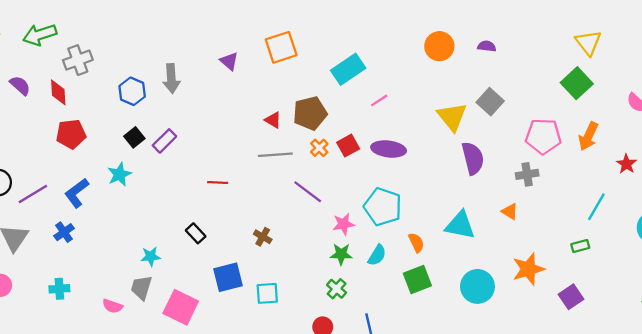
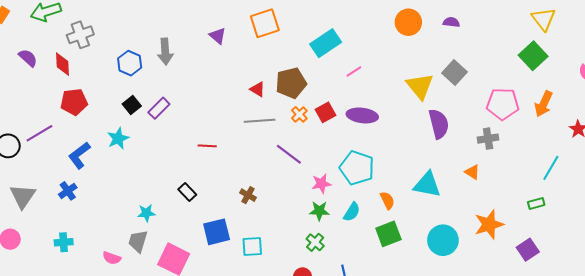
purple line: (33, 194) -> (39, 133), moved

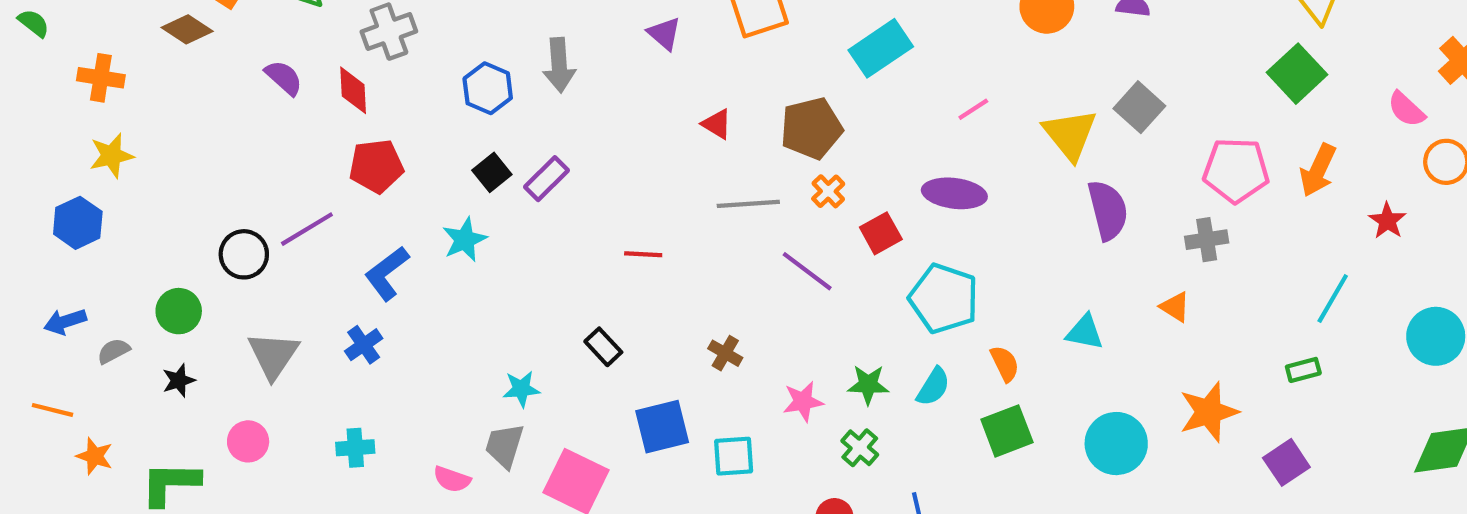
pink line: (354, 71) -> (973, 109), moved
red triangle: (257, 89) -> (717, 124), moved
red square: (326, 112) -> (881, 233), moved
pink star: (321, 184) -> (803, 401), moved
cyan triangle: (427, 185) -> (1085, 332), size x0.7

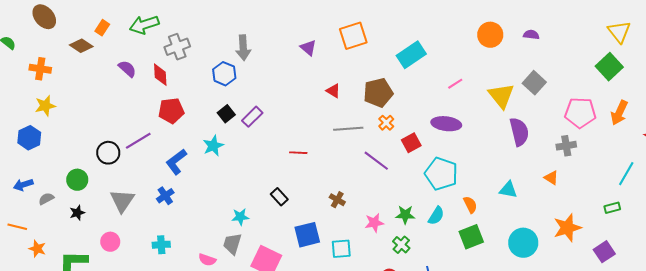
gray arrow: (559, 65) -> (243, 48), moved

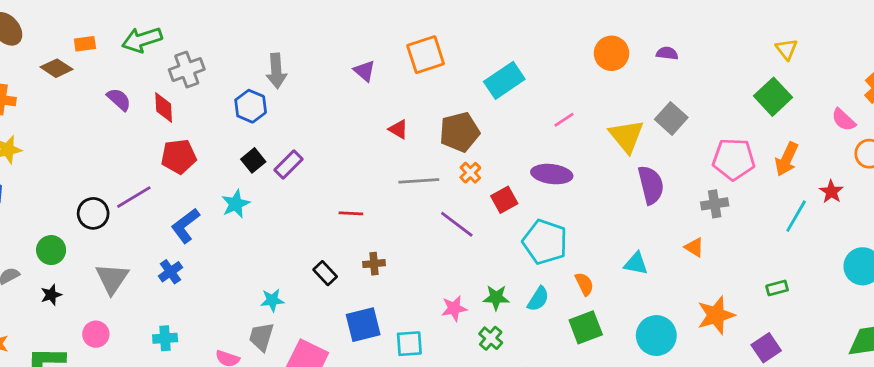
orange rectangle: (102, 28) -> (85, 44), turned 49
yellow triangle: (619, 32) -> (787, 49), size x0.7
cyan line: (626, 174) -> (796, 216), moved
brown cross: (337, 200) -> (374, 264), moved, turned -35

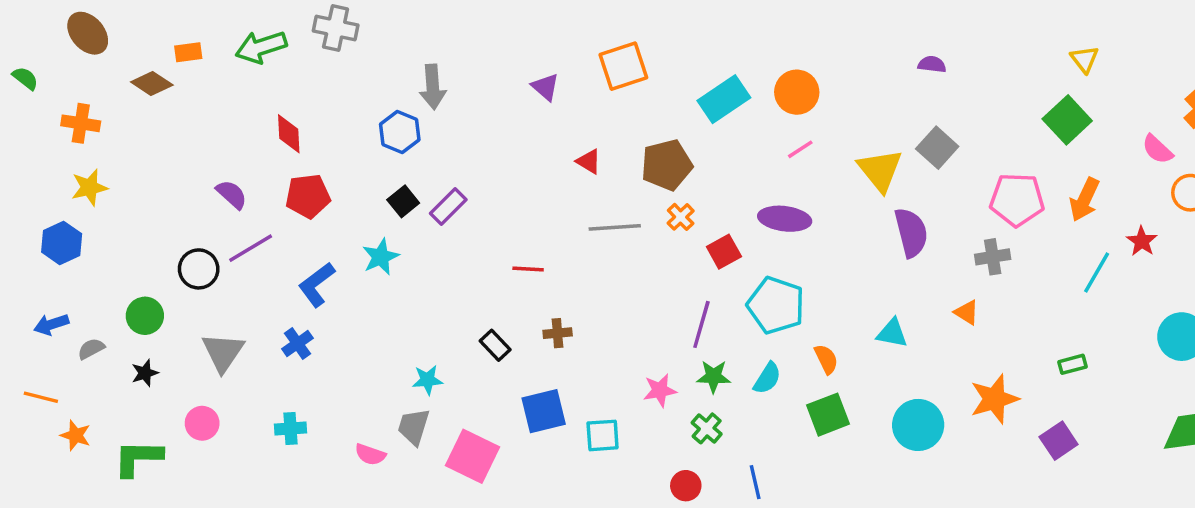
orange circle: (611, 53) -> (797, 92), moved
gray cross: (187, 70) -> (336, 28), moved, turned 32
purple semicircle: (119, 99) -> (232, 194), moved
purple line: (457, 224) -> (701, 324), moved, turned 69

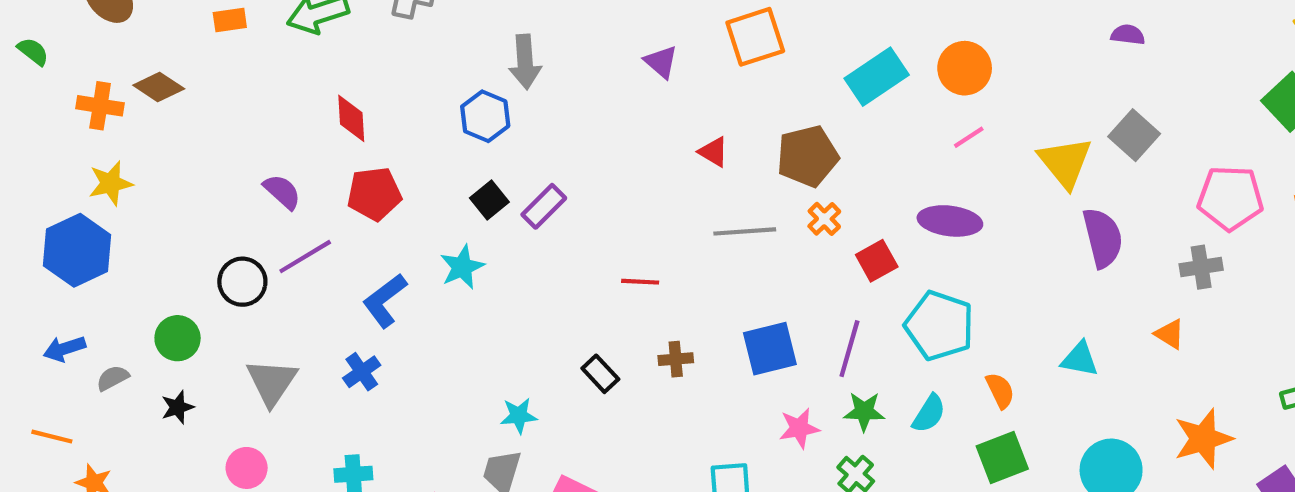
brown diamond: (152, 83) -> (159, 87), moved
blue hexagon: (62, 243) -> (77, 250), size x1.4
blue square: (544, 411) -> (770, 349), moved

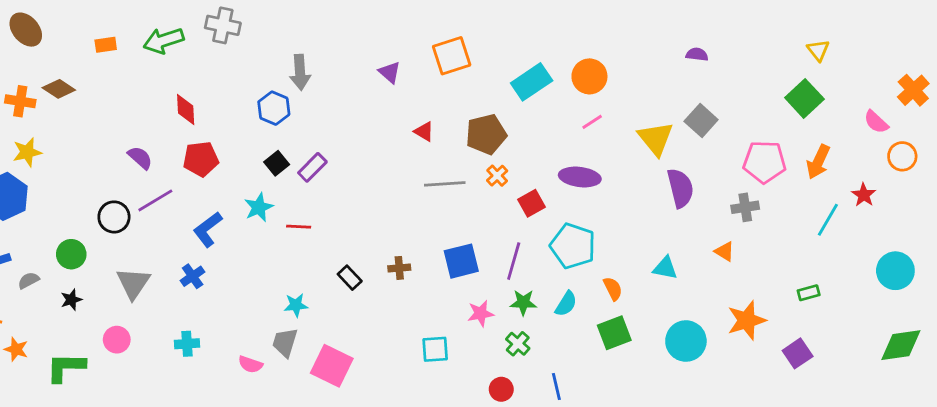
red line: (640, 282) -> (299, 227), moved

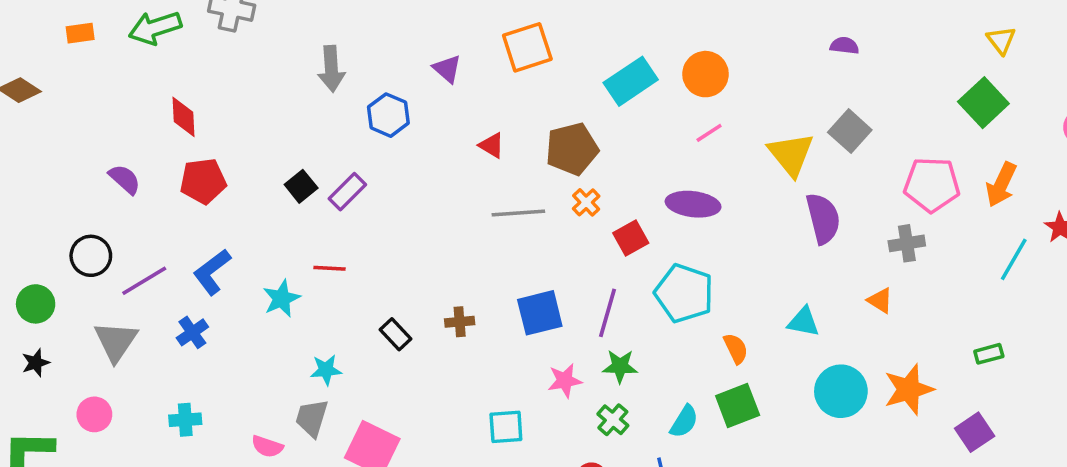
blue hexagon: (274, 108) -> (388, 115), moved
purple line: (155, 200) -> (144, 281), moved
cyan star: (259, 207) -> (281, 299), moved
cyan semicircle: (566, 304) -> (684, 422), moved
cyan circle: (686, 341) -> (841, 391), moved

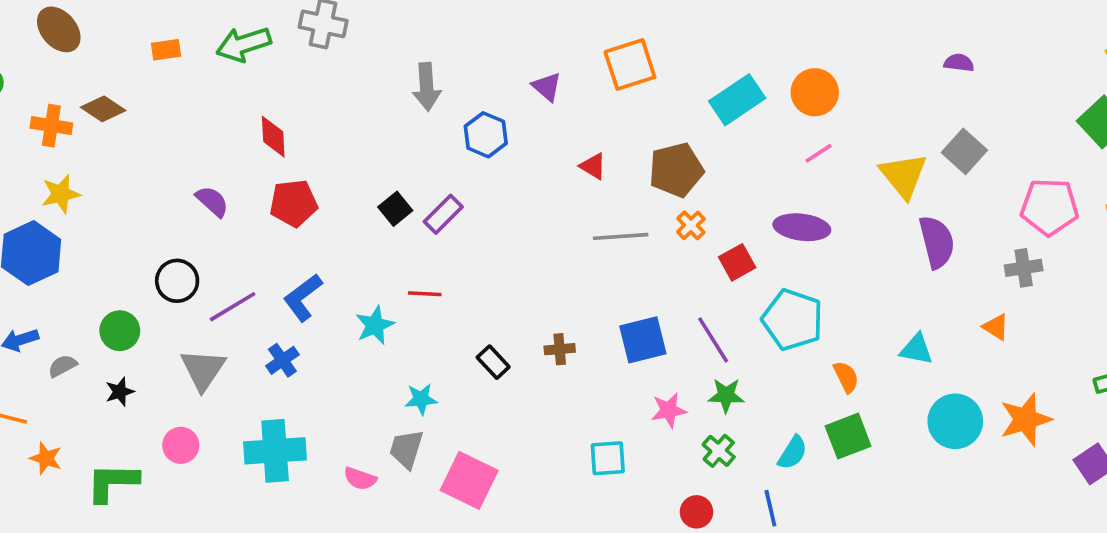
purple line: (608, 313) -> (713, 340), turned -48
cyan cross: (185, 420) -> (275, 451), size x1.8

